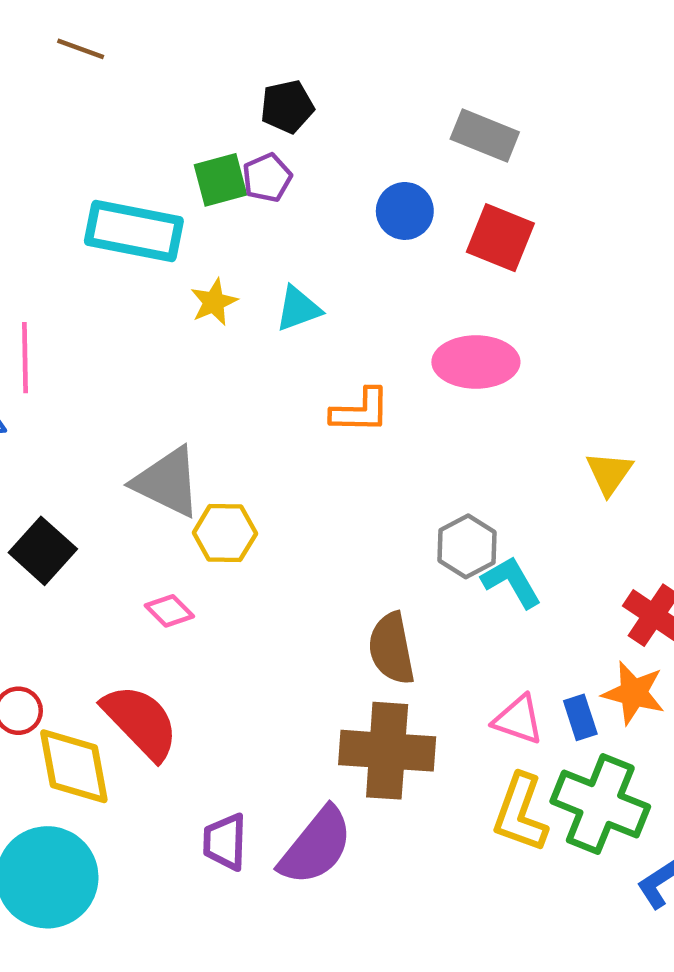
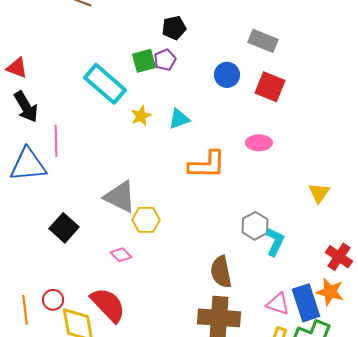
cyan rectangle: (134, 231) -> (105, 84), turned 30
pink ellipse: (476, 362) -> (259, 143), size x0.7
orange L-shape: (360, 411) -> (207, 165), size x1.4
cyan L-shape: (511, 582) -> (275, 242), turned 56
blue rectangle: (580, 717) -> (306, 303), size x1.8

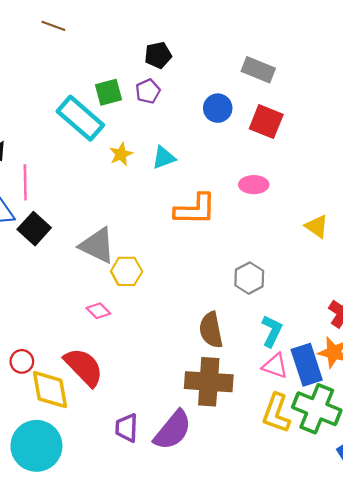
green square: (144, 61) -> (109, 92), moved
yellow triangle: (319, 193) -> (317, 226), moved, turned -30
black square: (64, 228) -> (34, 229), moved
cyan L-shape: (275, 242) -> (272, 331), moved

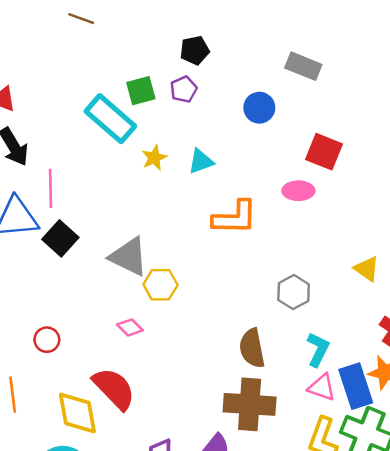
red square: (266, 122) -> (324, 152), moved
yellow triangle: (317, 226) -> (367, 269), moved
red circle: (22, 361) -> (47, 340), moved

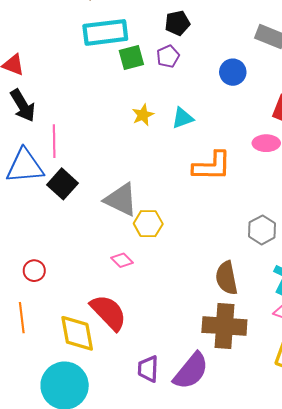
cyan rectangle: (110, 119) -> (105, 32), moved, turned -48
red circle: (47, 340) -> (34, 271), moved

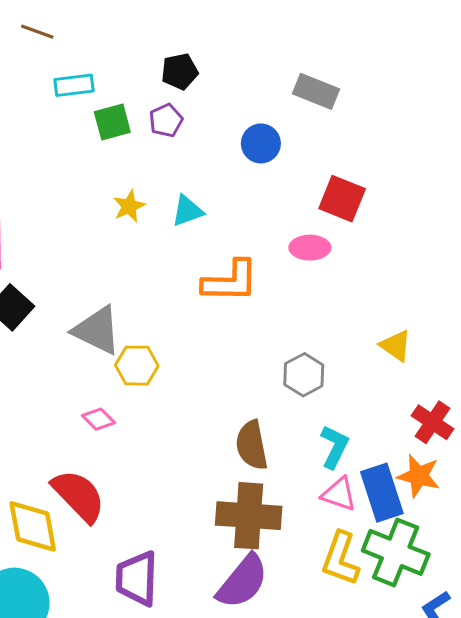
cyan rectangle: (105, 32) -> (74, 85), size x0.6
purple trapezoid: (148, 369) -> (137, 578), size x1.4
purple semicircle: (191, 371) -> (242, 582), moved

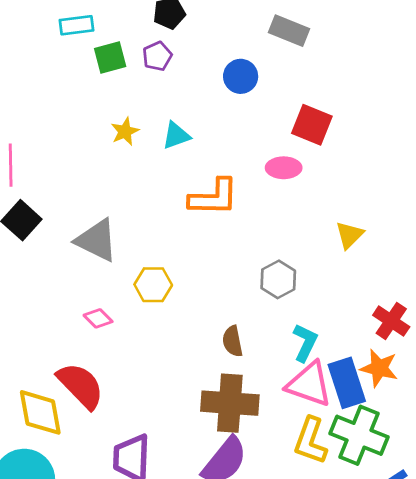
yellow triangle: (396, 346) -> (349, 235), moved, turned 40
yellow hexagon: (137, 366) -> (153, 285), moved
brown semicircle: (252, 445) -> (233, 341), size x0.7
pink triangle: (339, 494) -> (309, 384), size x1.5

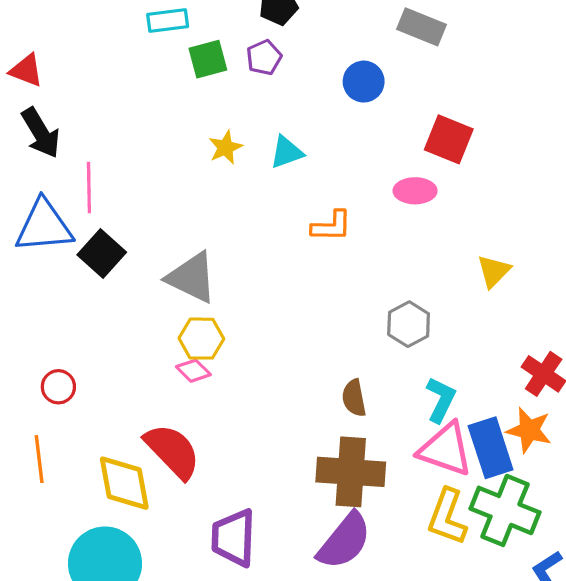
orange L-shape: (214, 197) -> (331, 226), size x0.7
yellow hexagon: (153, 285) -> (201, 339), moved

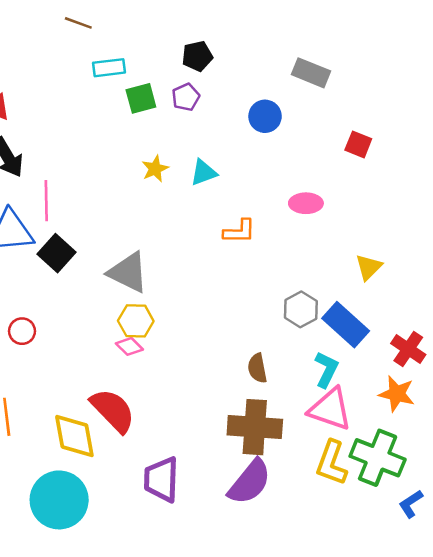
red square: (449, 139) -> (358, 144), moved, size x0.7
red circle: (58, 387) -> (22, 331), moved
blue rectangle: (491, 448) -> (346, 325), moved, turned -30

